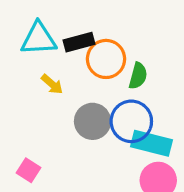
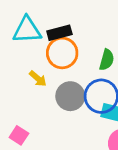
orange circle: (106, 59) -> (62, 53), moved
yellow arrow: (52, 84) -> (38, 79), moved

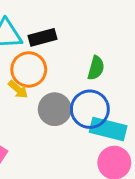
orange circle: (62, 53) -> (29, 69), moved

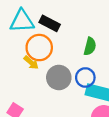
black rectangle: (42, 37) -> (50, 23), turned 42
blue circle: (90, 109) -> (85, 77), size x0.7

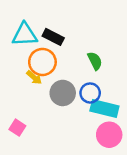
green semicircle: (90, 46) -> (95, 61), turned -42

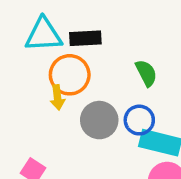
black rectangle: (53, 37) -> (85, 38), turned -30
yellow arrow: (34, 77) -> (57, 97), turned 42

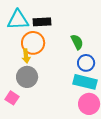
gray circle: (99, 120) -> (27, 77), moved
blue circle: (139, 120) -> (86, 63), moved

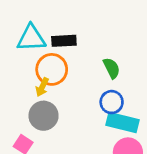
yellow arrow: (26, 56) -> (42, 87), turned 32
blue circle: (86, 63) -> (112, 102), moved

